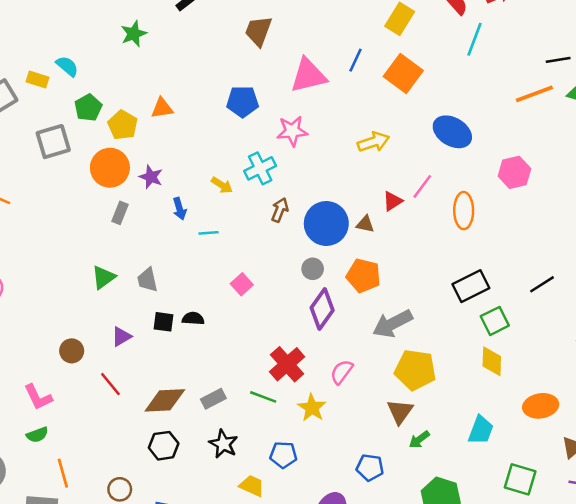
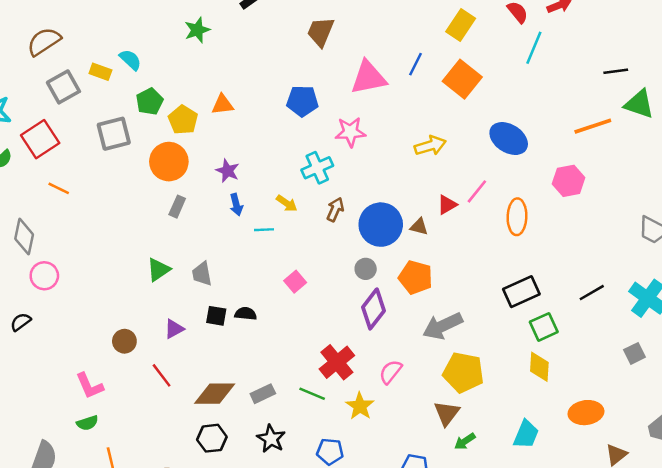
orange line: (534, 94) -> (593, 126), moved
purple star: (151, 177) -> (228, 171), moved
yellow arrow: (222, 185) -> (287, 203), moved

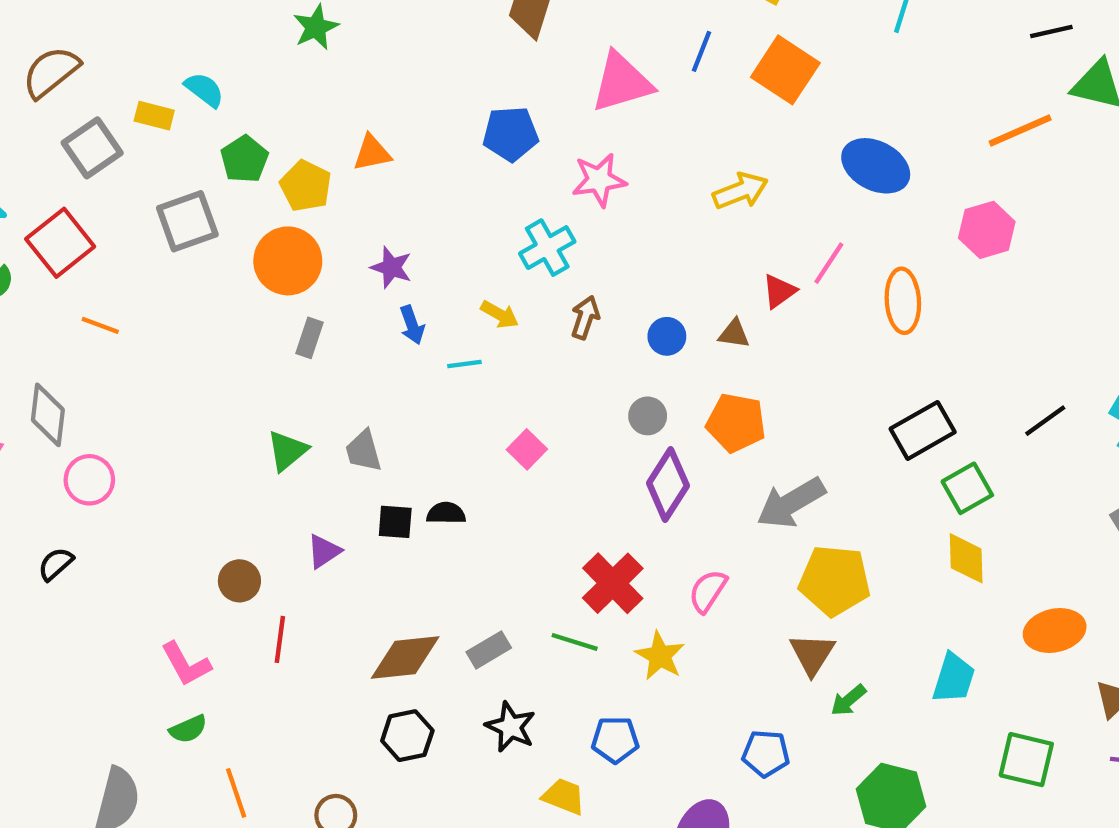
blue circle: (381, 225) -> (667, 336), size x0.5
red line: (162, 375) -> (280, 639), moved, turned 50

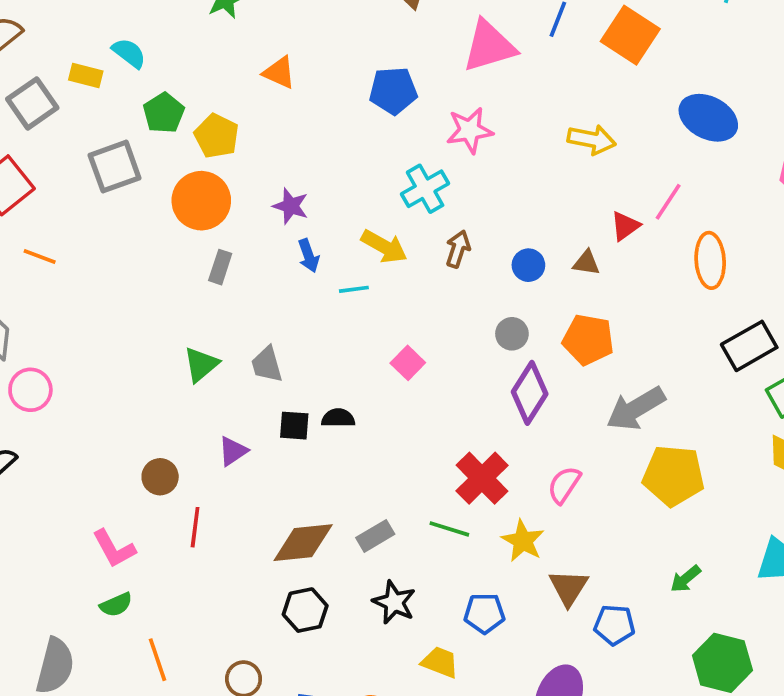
orange triangle: (372, 153) -> (279, 73), moved, turned 36
yellow arrow: (740, 191) -> (592, 140), turned 33
orange ellipse: (903, 301) -> (710, 260), moved
yellow arrow: (500, 314) -> (384, 247), size x1.4
brown triangle: (812, 654) -> (568, 588), moved

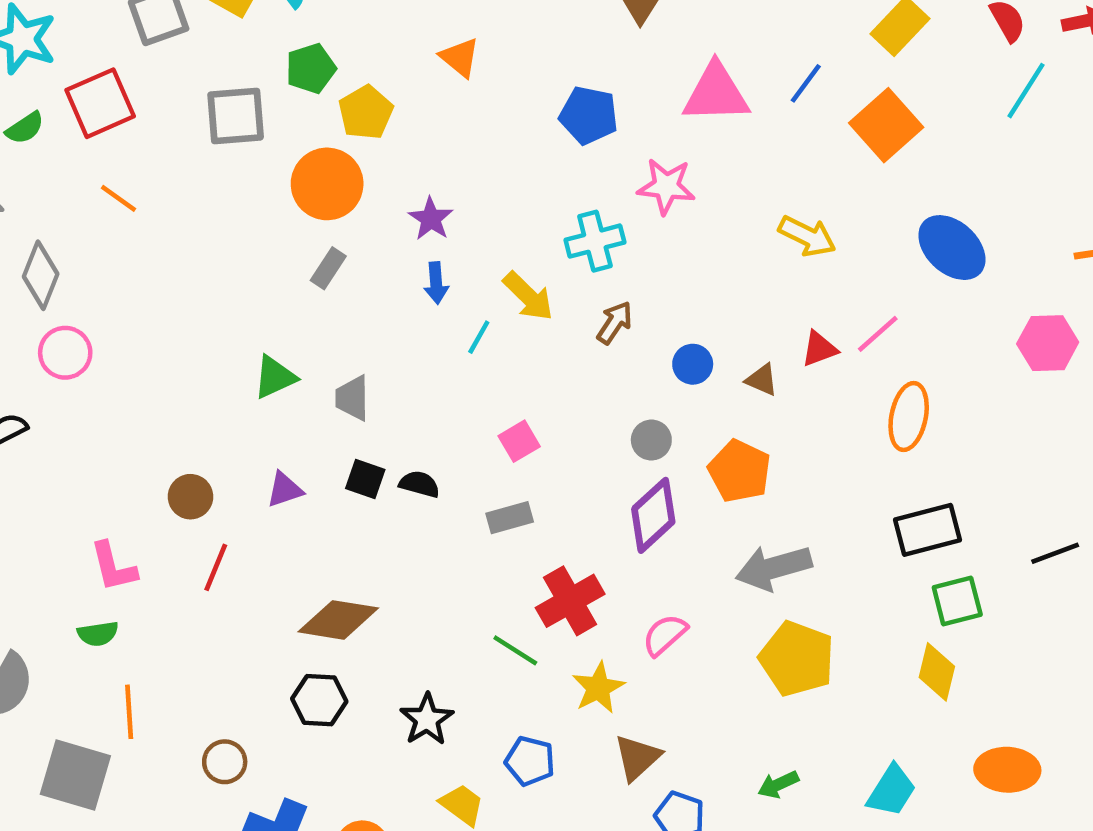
cyan line: (354, 289) -> (479, 337), turned -68
gray rectangle: (375, 536) -> (510, 518), moved

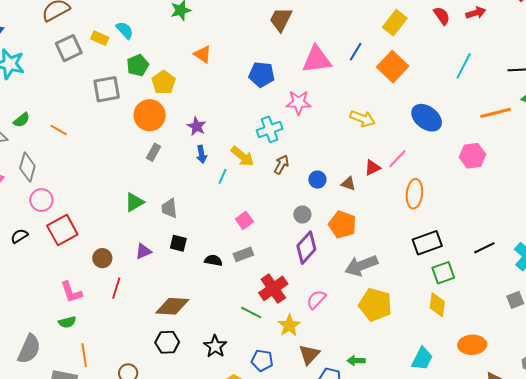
cyan line: (1026, 91) -> (464, 66), moved
red square: (100, 103) -> (62, 230), moved
green semicircle: (25, 128) -> (22, 120), moved
black semicircle: (419, 484) -> (213, 260), moved
green arrow: (778, 785) -> (356, 361), moved, turned 30

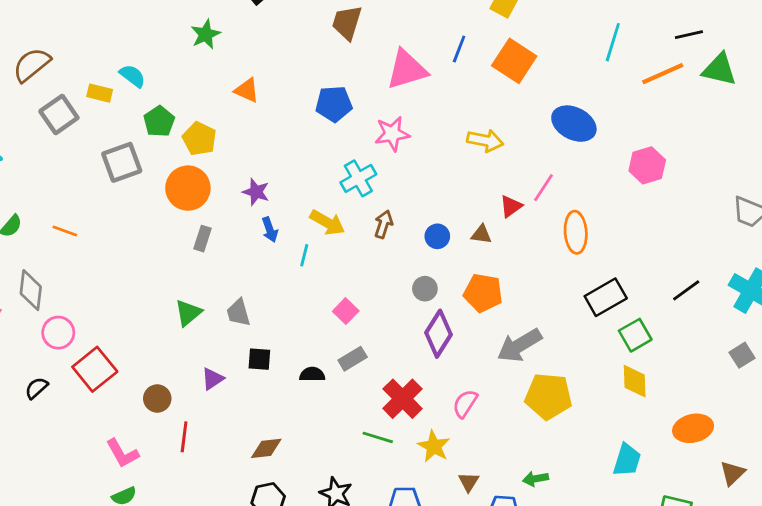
orange line: (496, 113) -> (663, 74), moved
brown diamond: (172, 306) -> (266, 448), size x0.7
brown triangle: (309, 355) -> (469, 482), size x0.7

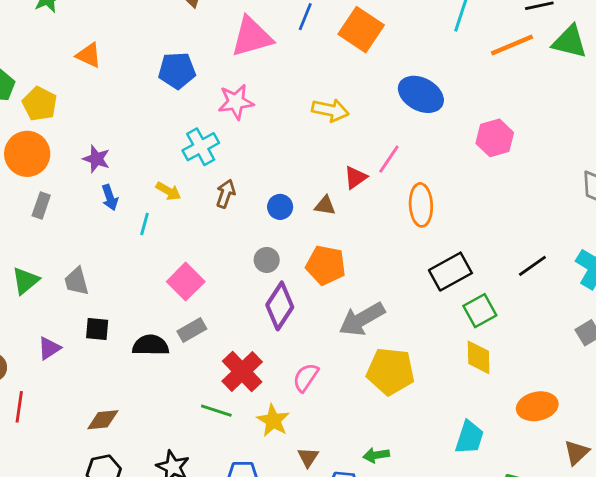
yellow arrow: (327, 223) -> (168, 191), size x0.7
pink square: (346, 311) -> (186, 282), size x1.4
black semicircle: (312, 374) -> (151, 345), size x1.4

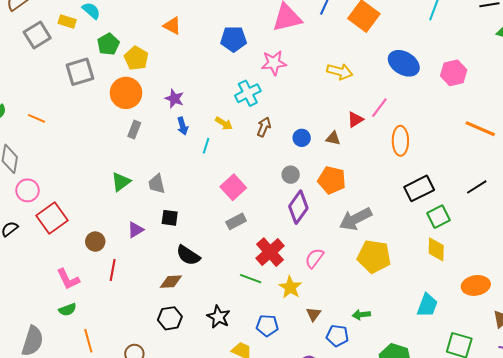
orange line: (512, 45) -> (480, 129), moved, turned 44
pink hexagon: (495, 138) -> (454, 73), moved
black semicircle: (151, 345) -> (188, 255), moved, turned -150

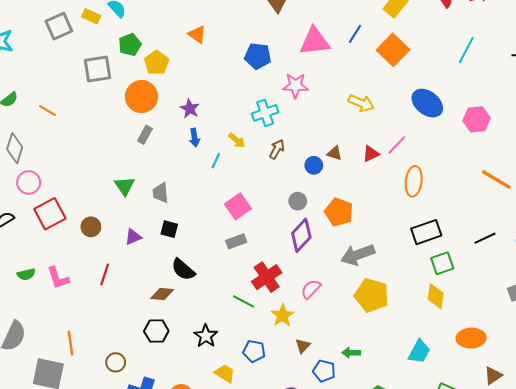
brown triangle: (333, 138) -> (335, 153), moved
green triangle: (121, 182) -> (125, 186), turned -35
brown circle: (95, 242) -> (91, 227), moved
green semicircle: (67, 310) -> (26, 274), moved

